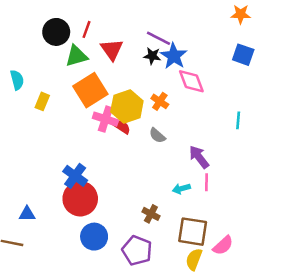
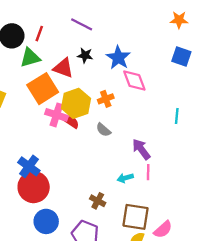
purple line: (159, 38) -> (82, 24), moved
red triangle: (112, 50) -> (63, 68), moved, turned -35
black star: (152, 56) -> (85, 55), moved
orange cross: (160, 101) -> (106, 99), turned 35

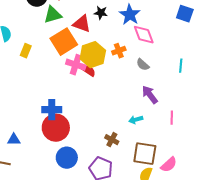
gray semicircle: (103, 130) -> (143, 65), moved
blue cross: (29, 166) -> (52, 110), turned -36
pink line: (148, 172) -> (172, 118), moved

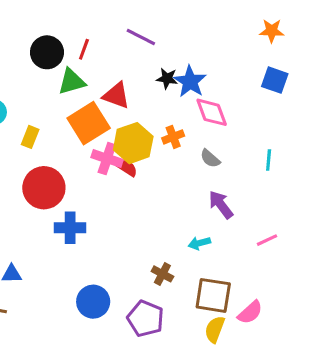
black star: (101, 13) -> (167, 78), moved
pink line: (172, 118) -> (267, 240), moved, turned 64
red circle: (56, 128) -> (44, 188), moved

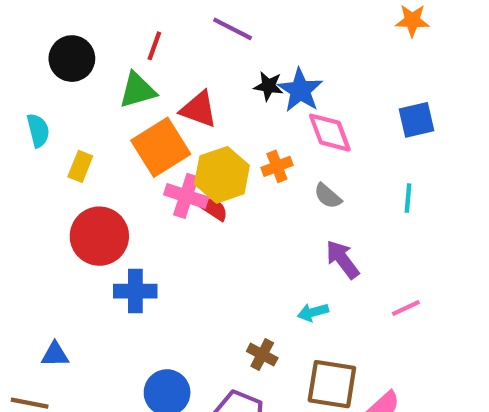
black circle: (47, 52) -> (72, 59), moved
blue square: (275, 80) -> (416, 120), moved, turned -32

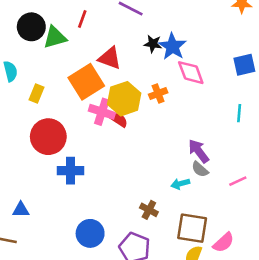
green triangle: (137, 90) -> (55, 37), moved
gray semicircle: (328, 196) -> (200, 169), moved

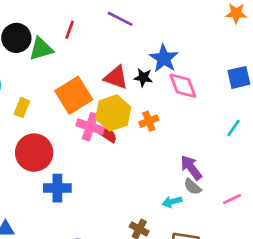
black star: (153, 44) -> (143, 77), moved
red triangle: (110, 58) -> (116, 77), moved
orange cross: (158, 94) -> (149, 121), moved
cyan line: (239, 113) -> (233, 128), turned 30

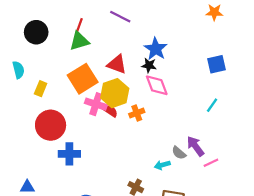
green triangle: (41, 49) -> (79, 41), moved
black star: (143, 77) -> (149, 65), moved
pink diamond: (183, 86) -> (157, 85), moved
orange cross: (149, 121) -> (137, 113), moved
purple arrow: (191, 168) -> (195, 146), moved

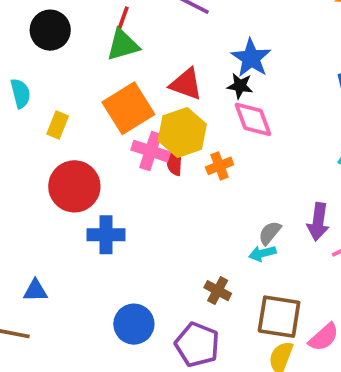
red semicircle: (110, 111) -> (175, 162), turned -120
purple arrow: (195, 146) -> (318, 222), turned -135
gray semicircle: (179, 153) -> (270, 233), moved, turned 88

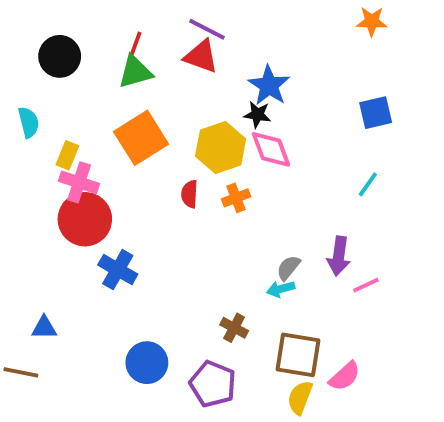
red triangle: (186, 84) -> (201, 56), moved
yellow hexagon: (182, 132) -> (221, 147), moved
pink cross: (151, 151) -> (79, 182), moved
blue cross: (106, 235) -> (118, 270), turned 30

